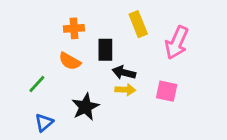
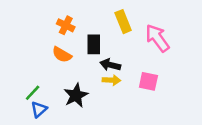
orange cross: (74, 28) -> (66, 25), turned 30
pink arrow: (177, 43) -> (157, 38), turned 120
green line: (37, 84) -> (33, 93), moved

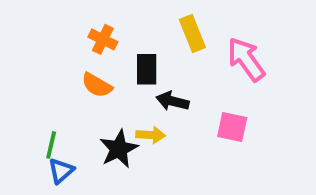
yellow arrow: (112, 80) -> (151, 135), moved
green line: (33, 93) -> (51, 145), turned -30

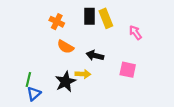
pink arrow: (246, 59) -> (135, 33), size x0.6
black rectangle: (147, 69) -> (89, 16), moved
orange semicircle: (97, 85) -> (65, 47), moved

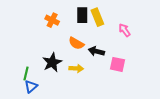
orange semicircle: (65, 47) -> (76, 43), moved
black arrow: (95, 55) -> (96, 51), moved
black star: (65, 82) -> (52, 62), moved

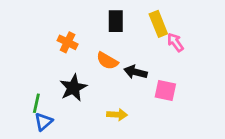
yellow rectangle: (97, 17) -> (158, 24), moved
orange cross: (52, 20) -> (68, 42), moved
yellow arrow: (76, 68) -> (117, 115), moved

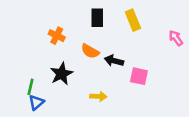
pink arrow: (175, 42) -> (176, 38), moved

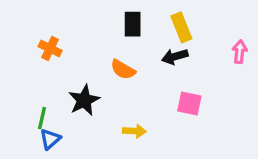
orange cross: (57, 36) -> (50, 48), moved
pink arrow: (176, 38) -> (240, 52), turned 42
black arrow: (114, 61) -> (175, 57), moved, turned -30

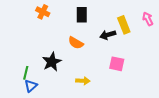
yellow rectangle: (181, 27) -> (124, 25), moved
orange cross: (50, 48) -> (43, 12), moved
pink arrow: (240, 52) -> (148, 19), moved, turned -32

